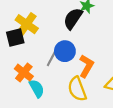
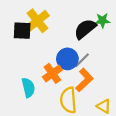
gray line: (52, 58) -> (82, 60), moved
orange cross: (24, 73) -> (52, 73), moved

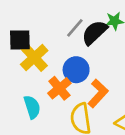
yellow cross: (37, 21) -> (34, 58), moved
gray line: (82, 60) -> (75, 28), moved

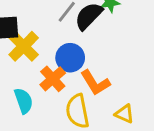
orange L-shape: (98, 93) -> (95, 83), turned 108

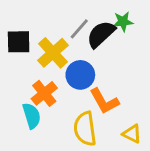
yellow cross: (24, 46) -> (53, 53), moved
orange cross: (53, 79) -> (44, 93), moved

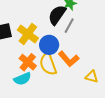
gray line: (79, 29) -> (69, 26), moved
cyan semicircle: (32, 116) -> (22, 79), turned 96
yellow semicircle: (85, 129) -> (48, 64), moved

